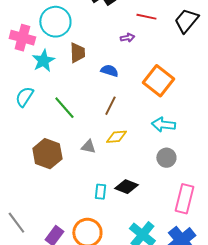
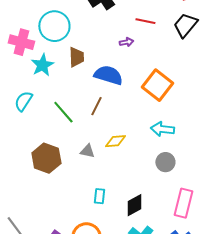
blue semicircle: (109, 71) -> (108, 75), size x1.6
brown line: (110, 106) -> (96, 106), moved
black diamond: (126, 187) -> (134, 205), moved, turned -50

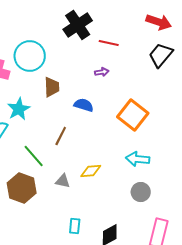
red line: (145, 21) -> (109, 43), moved
cyan star: (42, 65) -> (19, 109), moved
blue semicircle: (108, 75) -> (84, 105), size x0.7
brown line: (96, 106) -> (61, 136), moved
green line: (63, 112) -> (34, 156), moved

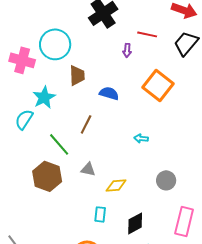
red line: (109, 43) -> (147, 34), moved
purple arrow: (102, 72) -> (127, 50), moved, turned 104
orange square: (133, 115) -> (158, 85), moved
cyan arrow: (138, 159) -> (141, 138), moved, size x0.6
yellow diamond: (91, 171) -> (116, 185), moved

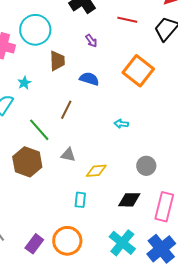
purple arrow: (127, 50) -> (91, 41), moved, turned -40
cyan star: (44, 97) -> (24, 83), size x0.6
black diamond: (135, 223) -> (129, 200), moved, turned 30

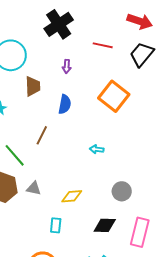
purple arrow: (91, 41) -> (67, 66), turned 40
blue semicircle: (89, 79) -> (65, 104), turned 84
gray triangle: (68, 155) -> (34, 188), moved

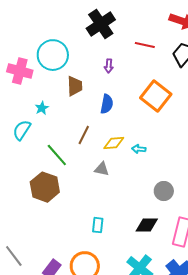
gray triangle: (34, 188) -> (102, 169), moved
yellow diamond: (72, 196) -> (114, 143), moved

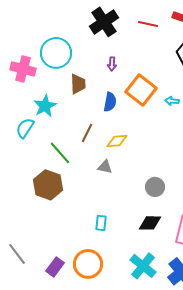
red line: (145, 45) -> (148, 24), moved
orange square: (156, 96) -> (141, 90), moved
cyan star: (42, 108) -> (45, 106), size x1.6
cyan arrow: (139, 149) -> (172, 101), moved
gray circle: (164, 191) -> (155, 187), moved

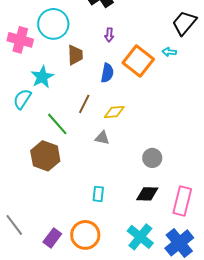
cyan arrow: (172, 101) -> (169, 52), moved

